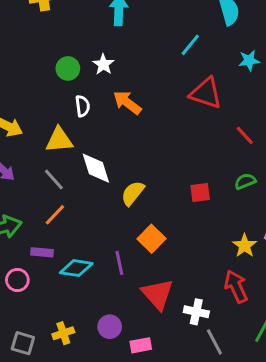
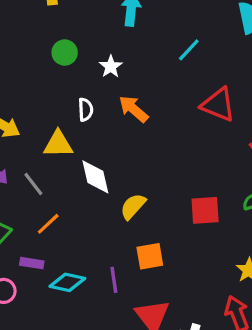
cyan line: (190, 45) -> (189, 50), moved
green circle: (68, 68) -> (65, 53), moved
gray line: (54, 179) -> (33, 184), moved
red square: (200, 193) -> (205, 210), size x1.4
orange square: (151, 239) -> (150, 256), turned 32

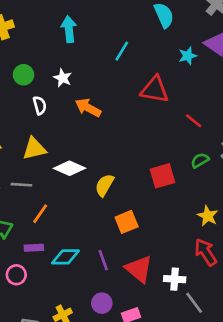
white semicircle: (86, 110) -> (40, 105), moved
white diamond: (95, 177) -> (69, 168), turned -40
gray line: (33, 184) -> (21, 185), turned -36
purple line: (114, 280) -> (103, 260), moved

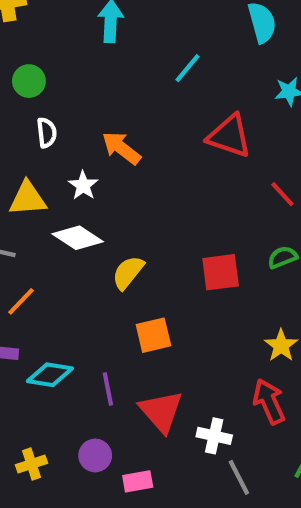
white star: (63, 78) -> (83, 185), moved

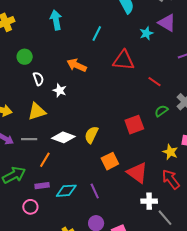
orange arrow: (121, 148) -> (77, 65), moved
white star: (83, 185) -> (60, 90), moved
white diamond: (78, 238) -> (63, 137), moved
red triangle: (161, 411) -> (137, 173), moved

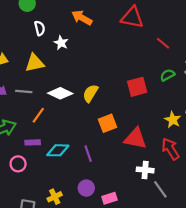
red triangle: (137, 173) -> (135, 138), turned -30

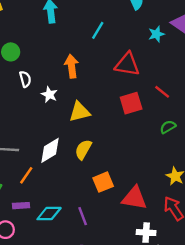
orange arrow: (82, 18) -> (72, 66), turned 54
yellow triangle: (35, 63) -> (80, 112), moved
red square: (137, 87) -> (131, 103), moved
white diamond: (60, 93) -> (50, 150), turned -55

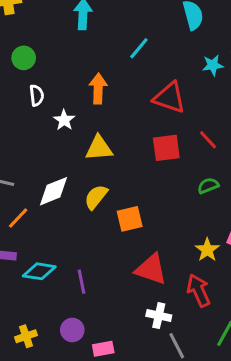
orange square: (103, 182) -> (130, 219), moved

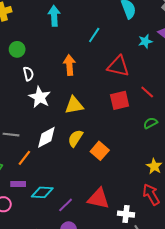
white star: (64, 120) -> (40, 97), moved, size x1.5
orange square: (130, 219) -> (100, 151), turned -30
red triangle: (151, 269) -> (98, 199), moved
purple line: (81, 282) -> (66, 205), moved, turned 63

